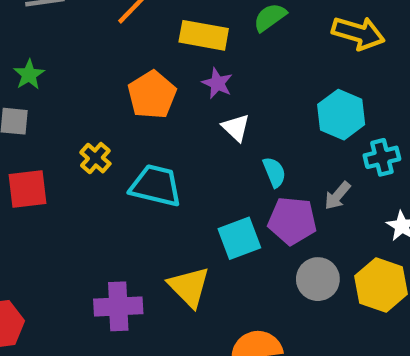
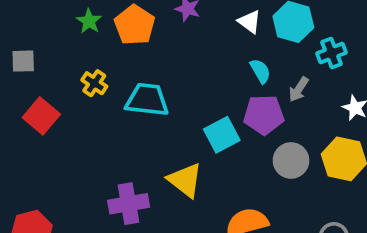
green star: (29, 75) -> (89, 21), moved
white triangle: (236, 128) -> (250, 22), moved
cyan semicircle: (274, 172) -> (260, 71), moved
red square: (28, 189) -> (41, 116), turned -36

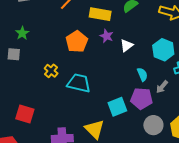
green star: (89, 21) -> (22, 33), moved
white triangle: (250, 22) -> (127, 45), moved, turned 40
red square: (41, 116) -> (25, 114), moved, turned -30

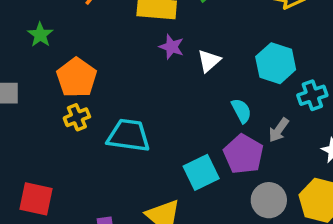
green star: (22, 33) -> (40, 35), moved
orange pentagon: (77, 42) -> (77, 78), moved
yellow cross: (51, 71) -> (77, 117), turned 32
purple pentagon: (141, 99) -> (243, 154), turned 30

